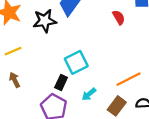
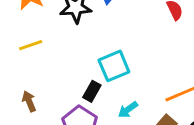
brown arrow: (15, 80) -> (29, 101), moved

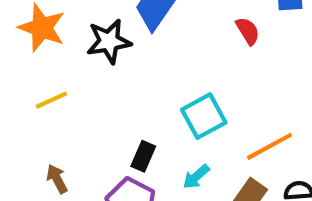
cyan square: (114, 66) -> (204, 116), moved

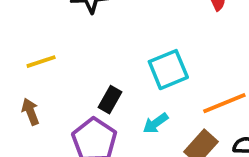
yellow line: (51, 100) -> (41, 62), moved

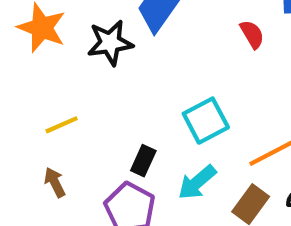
cyan arrow: (156, 123) -> (197, 182), size x1.4

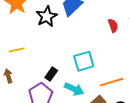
black star: (110, 43) -> (47, 16), turned -30
cyan arrow: (197, 182) -> (74, 89), turned -126

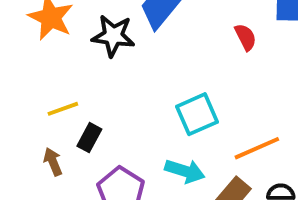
black star: (47, 16) -> (113, 36), turned -30
black rectangle: (51, 74) -> (89, 138), moved

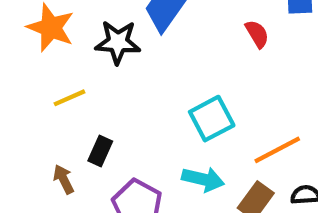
yellow line: (63, 109) -> (69, 98), moved

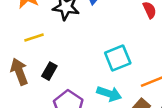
brown arrow: (64, 179) -> (19, 72), moved, size x1.5

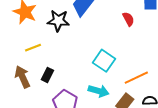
cyan square: (118, 58) -> (104, 61), turned -30

